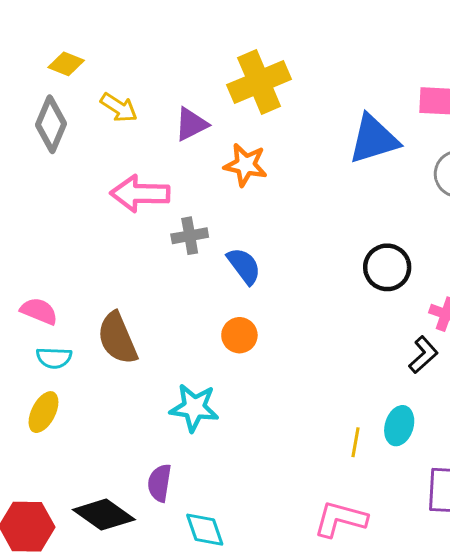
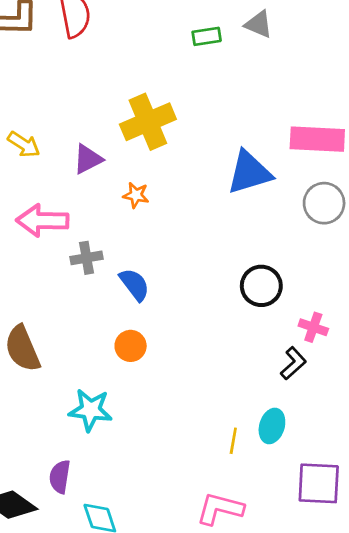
orange star: (245, 165) -> (136, 195), size x0.7

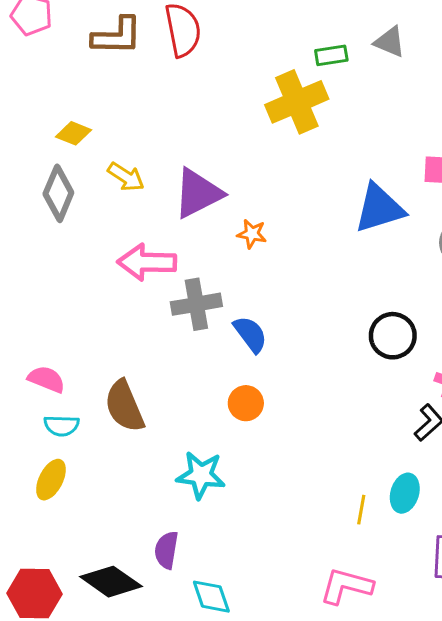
yellow cross: (148, 122) -> (297, 102), moved
purple triangle: (88, 159) -> (198, 193), size x1.5
gray cross: (86, 258) -> (196, 304), size x1.4

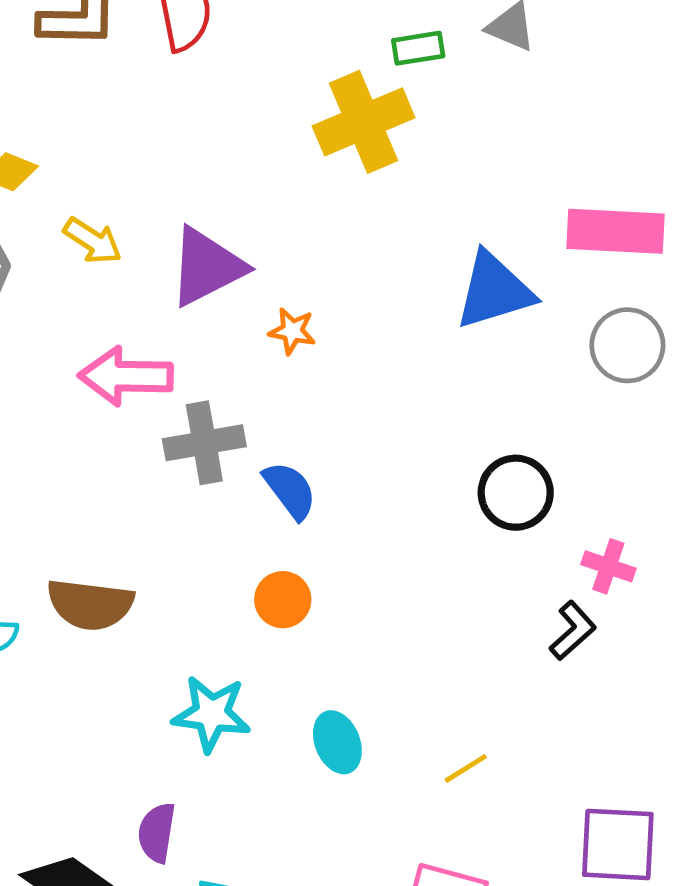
brown semicircle: (124, 406) -> (90, 604), turned -60
cyan ellipse: (405, 493) -> (337, 742), moved, turned -39
yellow line: (361, 510) -> (466, 768), turned 48

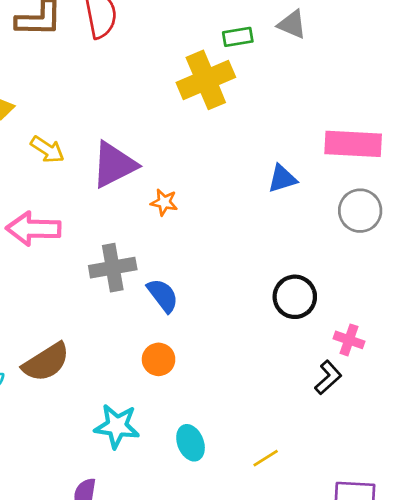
blue triangle: (494, 291) -> (282, 179), size x0.6
pink arrow: (126, 376) -> (33, 229), moved
brown semicircle: (90, 604) -> (46, 362), turned -39

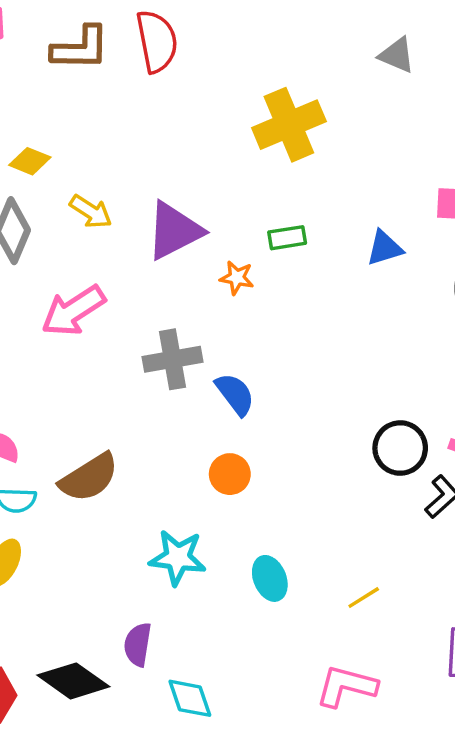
green rectangle: (238, 37) -> (287, 238), moved
pink arrow: (33, 229) -> (73, 311), turned -34
black circle: (295, 297) -> (400, 448), moved

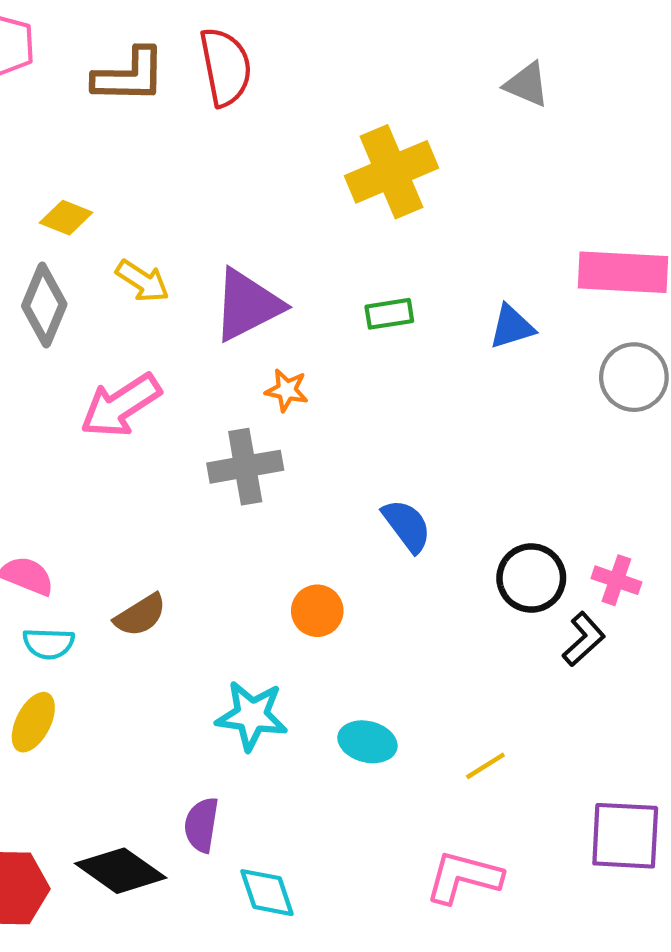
orange star: (237, 278) -> (287, 390), moved
blue semicircle: (235, 394) -> (407, 526), moved
brown semicircle: (89, 478) -> (140, 615), size x0.7
cyan ellipse: (270, 578) -> (367, 742), turned -54

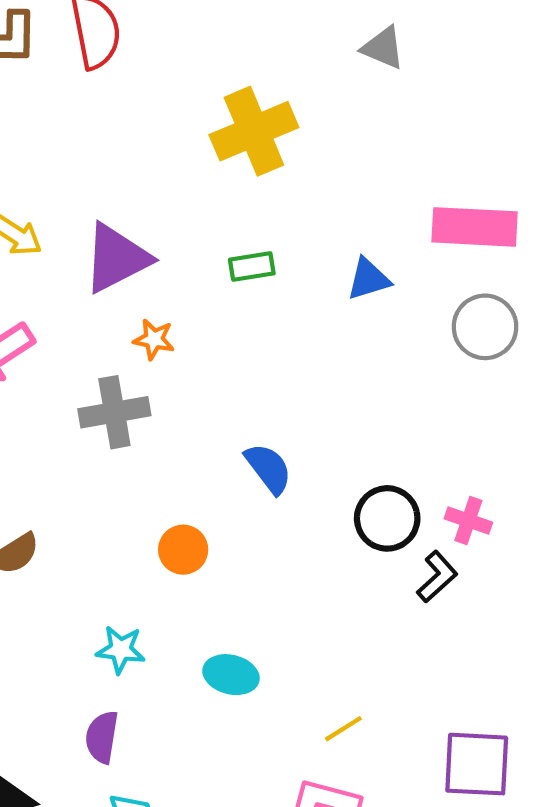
cyan star: (252, 716) -> (121, 650), size x0.7
yellow line: (485, 766) -> (343, 729), moved
purple semicircle: (201, 825) -> (102, 737), moved

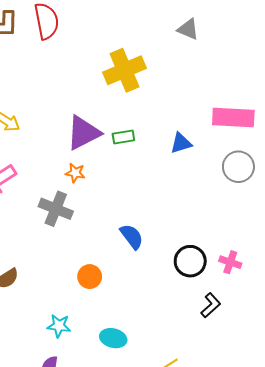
purple triangle: (116, 258) -> (83, 133), moved
gray cross: (114, 412) -> (56, 209), turned 32
black L-shape: (437, 577) -> (211, 305), moved

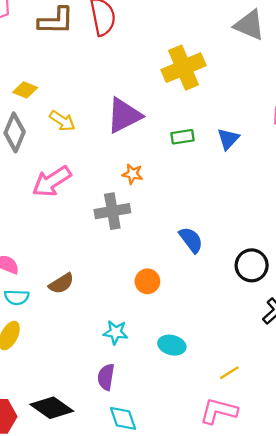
gray triangle: (188, 29) -> (249, 25), size x1.4
purple triangle: (83, 133) -> (124, 115), moved
blue triangle: (181, 143) -> (228, 139), moved, turned -30
gray cross: (56, 209) -> (112, 211), turned -32

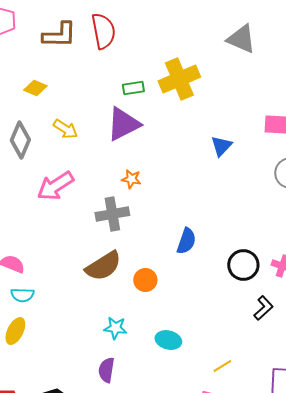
yellow diamond: (25, 90) -> (35, 88), moved
green rectangle: (183, 137) -> (133, 88), moved
blue semicircle: (191, 240) -> (186, 241), turned 56
brown semicircle: (61, 283) -> (103, 266), moved, size x1.5

